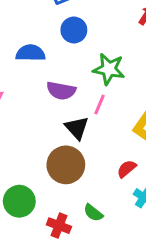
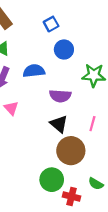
pink line: (99, 105) -> (92, 124), moved
black triangle: (77, 128) -> (59, 124), moved
green circle: (19, 201) -> (52, 180), moved

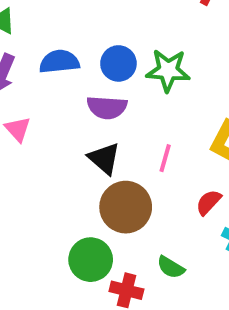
blue circle: (64, 50) -> (118, 63), moved

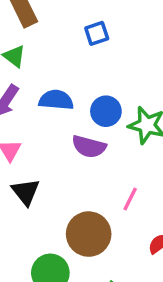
black triangle: (104, 159) -> (26, 192), moved

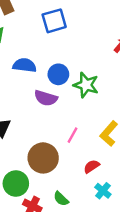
blue square: (97, 33) -> (54, 21), size x1.5

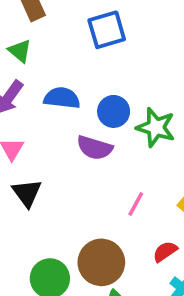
brown circle: (43, 158) -> (101, 262), moved

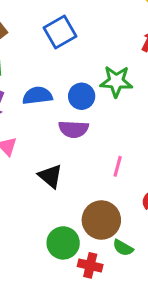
green star: (156, 127) -> (116, 81), moved
black triangle: (27, 193) -> (50, 176), moved

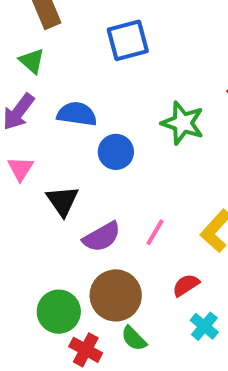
blue circle: (82, 96) -> (116, 152), moved
purple semicircle: (73, 129) -> (102, 237), moved, turned -48
black triangle: (50, 176) -> (62, 201), moved

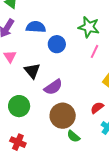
pink line: (155, 232) -> (94, 51), moved
green circle: (59, 312) -> (19, 106), moved
red cross: (86, 350) -> (18, 142), moved

